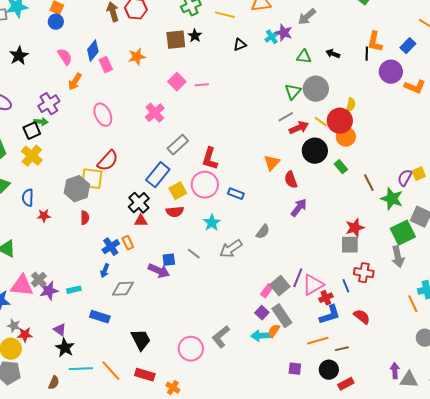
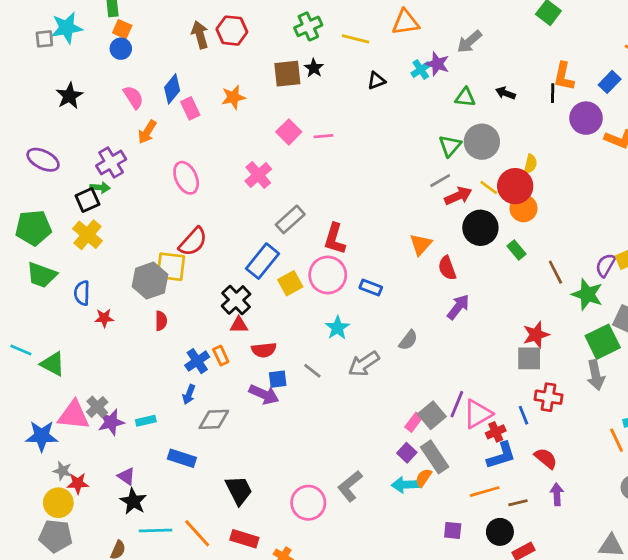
red semicircle: (175, 212) -> (264, 350), moved
purple arrow: (395, 371) -> (557, 494), moved

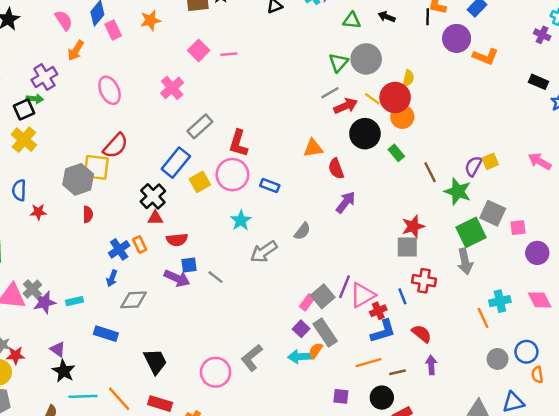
orange triangle: (421, 244) -> (313, 148), turned 40
gray line: (312, 371) -> (216, 277), moved

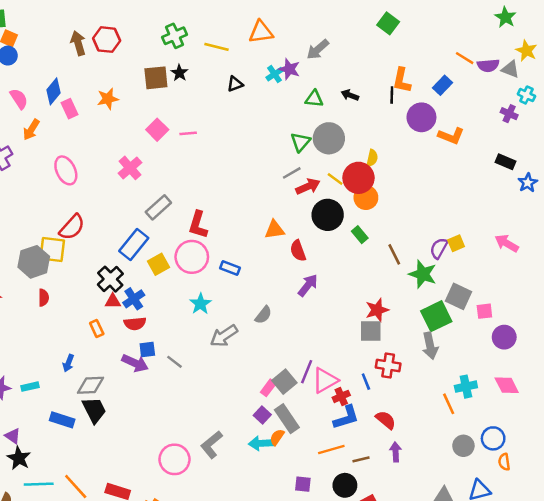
blue cross: (119, 249) -> (134, 299), moved
black trapezoid: (155, 361) -> (94, 410), moved

